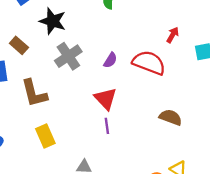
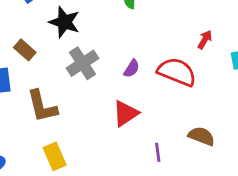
red triangle: (106, 99) -> (126, 113), turned 40
purple line: (107, 126) -> (158, 152), moved

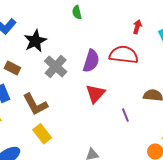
black star: (65, 22) -> (35, 41), turned -30
purple semicircle: (132, 69) -> (91, 61), size x1.6
yellow rectangle: (55, 156) -> (42, 134), moved

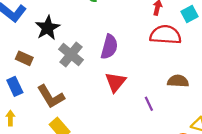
red semicircle: (124, 55) -> (166, 35), moved

